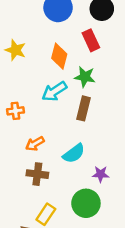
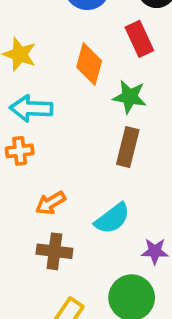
cyan arrow: (54, 91) -> (31, 108), moved, turned 35

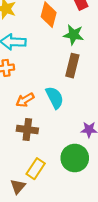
cyan semicircle: (112, 218) -> (55, 98), moved, turned -80

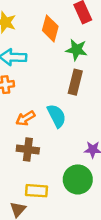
yellow rectangle: (36, 169) -> (37, 191), turned 60

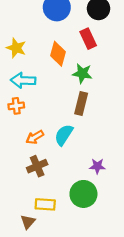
cyan semicircle: (57, 116) -> (64, 135), turned -120
brown cross: (28, 150) -> (37, 166), turned -30

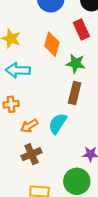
orange cross: (16, 106) -> (11, 104), moved

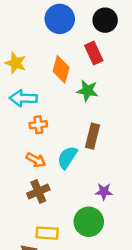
brown rectangle: (75, 93) -> (93, 136), moved
orange cross: (11, 104) -> (38, 125), moved
orange arrow: (29, 126) -> (36, 160), turned -120

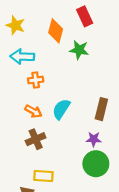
brown rectangle: (93, 136) -> (101, 109), moved
green circle: (89, 222) -> (96, 164), moved

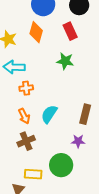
orange diamond: (56, 31) -> (36, 32), moved
orange arrow: (33, 111) -> (24, 116), turned 35
green circle: (96, 164) -> (61, 165), moved

